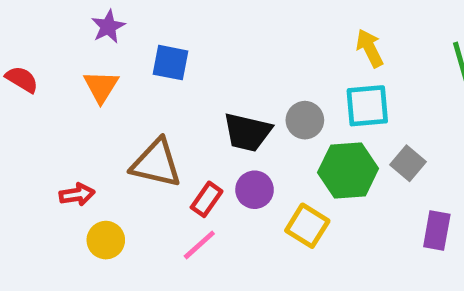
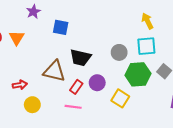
orange triangle: (101, 87) -> (17, 38), moved
black trapezoid: (247, 132) -> (80, 58), moved
pink line: (199, 245) -> (73, 107), turned 49

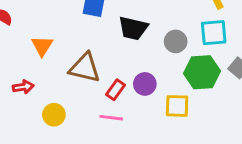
orange triangle: (17, 38) -> (42, 46), moved
black trapezoid: (80, 58) -> (133, 28), moved
red arrow: (20, 85) -> (23, 87), moved
yellow square: (120, 98) -> (177, 106), turned -30

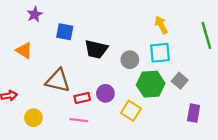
orange triangle: (42, 46) -> (24, 50), moved, turned -30
red rectangle: (115, 90) -> (82, 98), turned 42
yellow square: (177, 106) -> (131, 111), turned 30

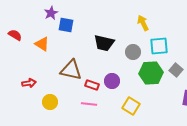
yellow arrow: (161, 25) -> (143, 23), moved
blue square: (65, 32) -> (66, 25), moved
red rectangle: (82, 98) -> (92, 85), turned 32
yellow square: (131, 111) -> (131, 106), moved

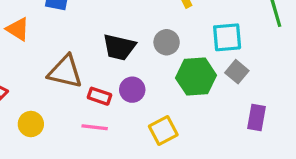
black trapezoid: (104, 43) -> (119, 47), moved
cyan square: (159, 46) -> (227, 37), moved
yellow square: (131, 106) -> (163, 131), turned 30

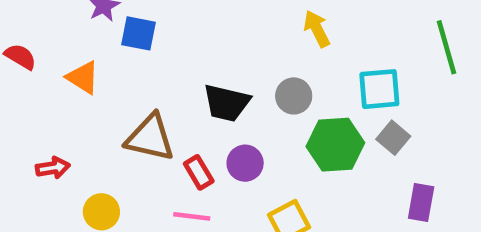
red rectangle: (100, 96) -> (199, 172), turned 40

